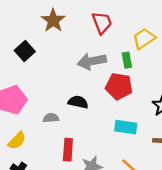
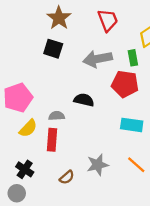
black square: (25, 51) -> (53, 49), moved, turned -30
yellow semicircle: (17, 141) -> (28, 128), moved
red rectangle: (68, 150) -> (52, 140), moved

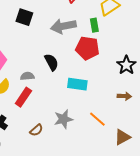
black semicircle: (84, 100) -> (51, 62), turned 48
cyan rectangle: (132, 125) -> (77, 84), moved
red rectangle: (52, 140) -> (23, 97), turned 30

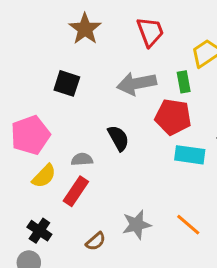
black square: (24, 17) -> (67, 83), moved
cyan rectangle: (77, 84) -> (190, 155), moved

